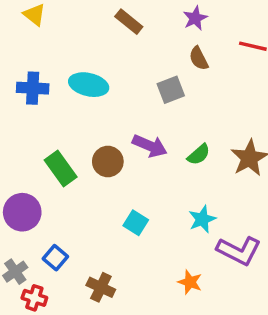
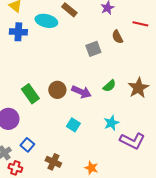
brown semicircle: (199, 58) -> (117, 37), moved
cyan ellipse: (89, 85) -> (46, 21), moved
blue cross: (33, 88) -> (18, 32), moved
purple arrow: (150, 146) -> (81, 92), moved
orange star: (190, 282) -> (91, 168), moved

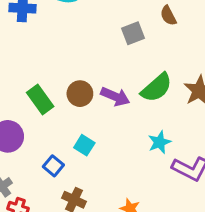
green semicircle: (109, 86) -> (157, 88), size x1.6
cyan square: (73, 125) -> (84, 145), moved
blue square: (27, 145) -> (53, 166), moved

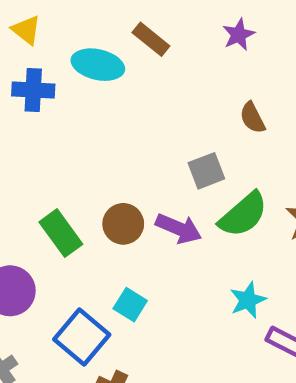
brown semicircle: (168, 16) -> (252, 118), moved
gray square: (133, 33) -> (206, 171), moved
blue square: (53, 166) -> (82, 337), size x1.6

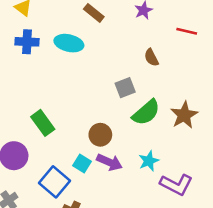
cyan ellipse: (98, 65) -> (69, 43), moved
brown circle: (123, 224) -> (100, 135), moved
purple arrow: (179, 228) -> (109, 162), moved

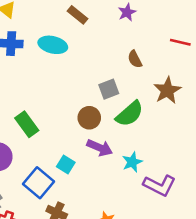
red line: (187, 31) -> (180, 42), moved
brown star: (184, 115) -> (167, 90), moved
brown circle: (100, 135) -> (89, 118), moved
purple arrow: (109, 162) -> (100, 148), moved

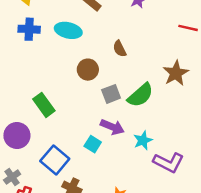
brown semicircle: (135, 59) -> (120, 49), moved
gray square: (109, 89) -> (111, 94), moved
brown circle: (89, 118) -> (88, 70), moved
cyan square: (66, 165) -> (93, 144), moved

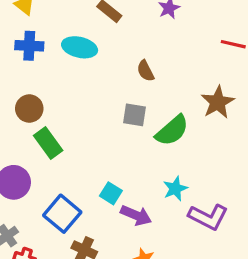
brown circle: (88, 70) -> (29, 109), moved
gray square: (111, 94) -> (134, 115), moved, turned 30
purple arrow: (112, 127) -> (136, 215), moved

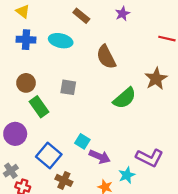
brown semicircle: (145, 71) -> (106, 57), size x1.6
gray square: (134, 115) -> (68, 87), moved
cyan star: (175, 189) -> (127, 175), moved

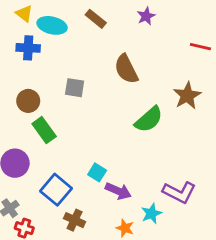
cyan ellipse: (61, 41) -> (52, 25), moved
gray square: (68, 87) -> (75, 88), moved

